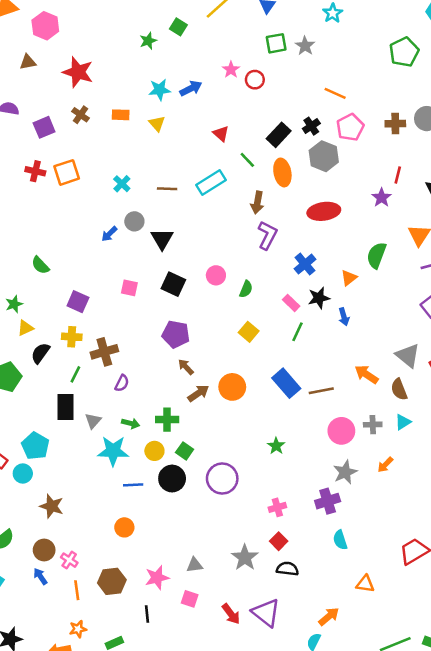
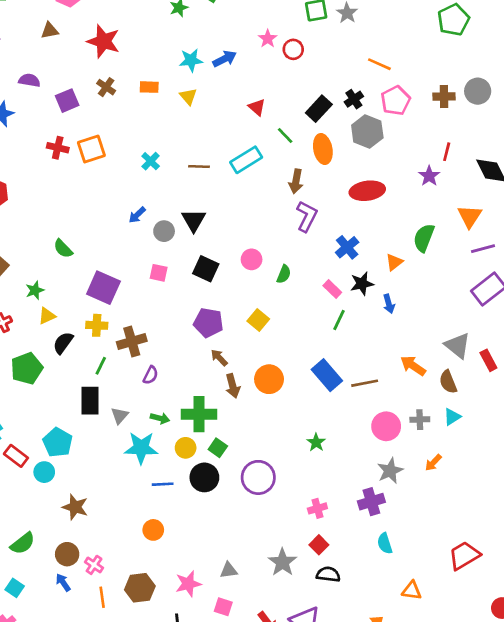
gray circle: (134, 221) -> (164, 231), moved
purple square: (78, 302) -> (103, 288), size x1.4
yellow square: (249, 332) -> (258, 320), moved
brown arrow: (198, 393) -> (233, 386), turned 110
green cross: (167, 420) -> (199, 414), size x1.4

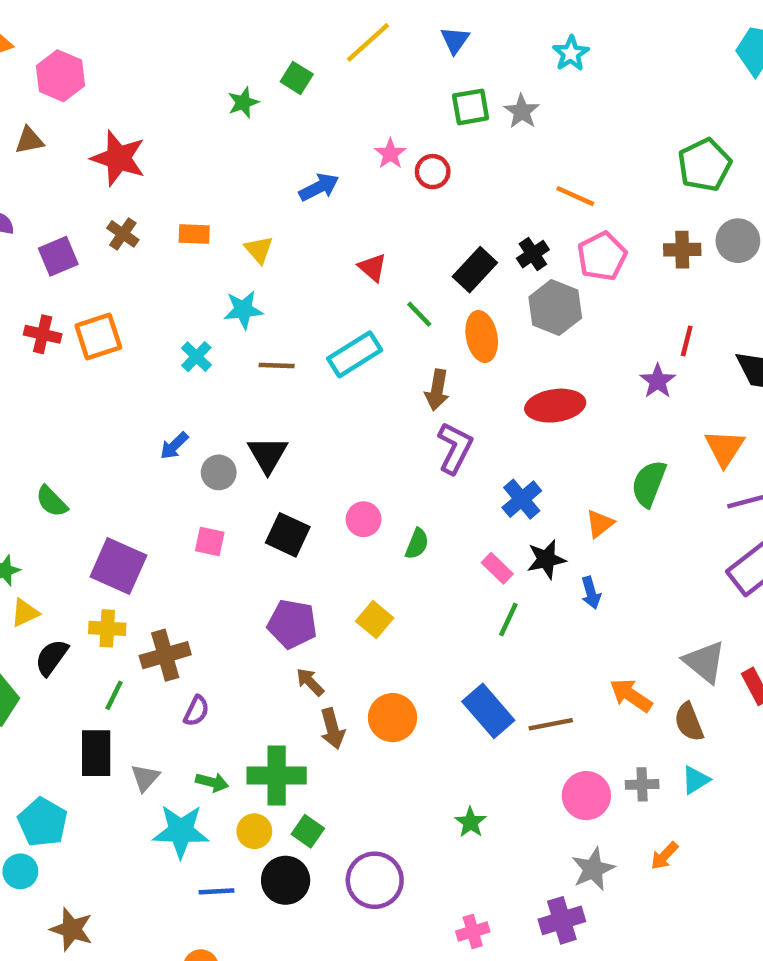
green pentagon: (453, 20) -> (704, 165), moved
cyan star: (191, 60) -> (243, 310), moved

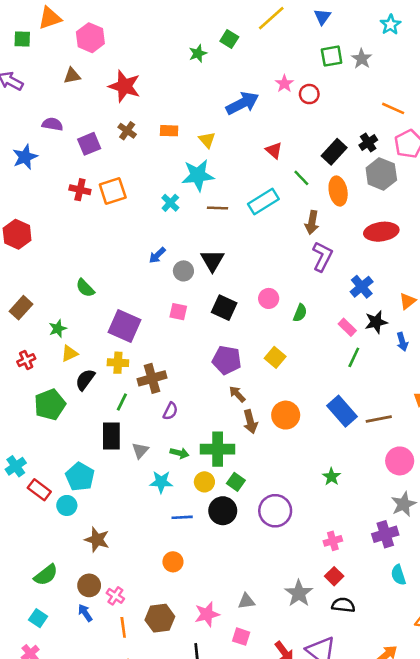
blue arrow: (319, 187) -> (242, 103), size x1.4
cyan star: (243, 310) -> (198, 175), size x1.4
cyan star: (181, 831) -> (161, 482), size x0.7

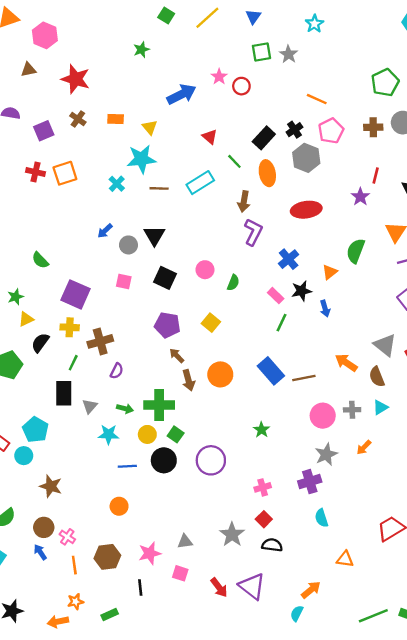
green square: (229, 39) -> (166, 15), moved

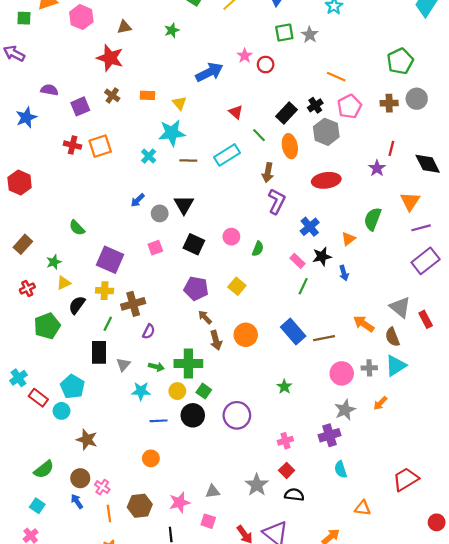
brown triangle: (28, 70) -> (124, 27), moved
pink square: (124, 281) -> (155, 248), turned -32
cyan triangle: (380, 407) -> (396, 366), size x1.5

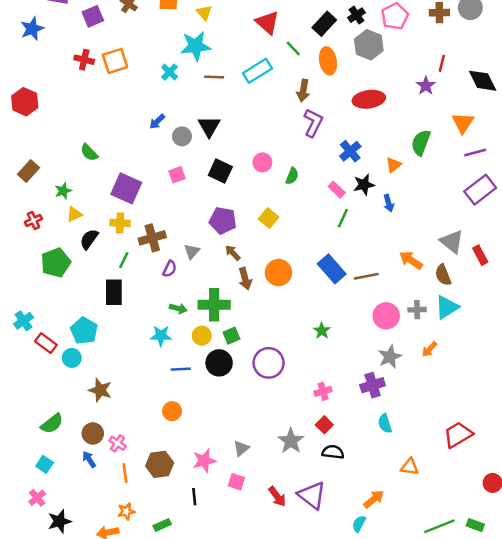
red triangle: (236, 112) -> (267, 23), size x1.5
gray triangle: (123, 365) -> (192, 251), moved
green square: (204, 391) -> (231, 336), turned 32
gray triangle: (213, 491) -> (241, 448), turned -32

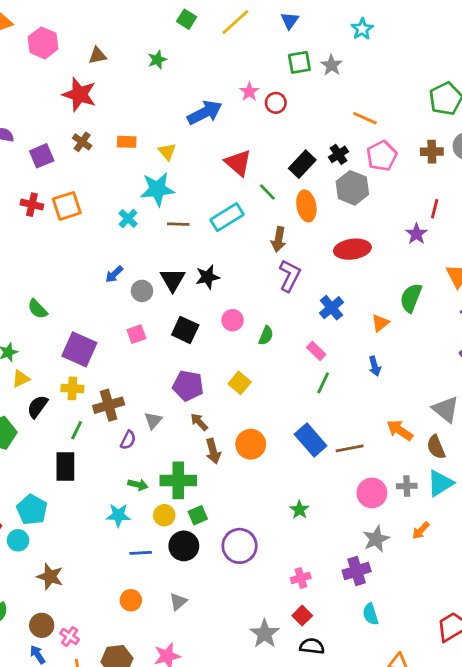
black star: (364, 185) -> (207, 277), moved
gray triangle: (241, 448) -> (178, 602), moved

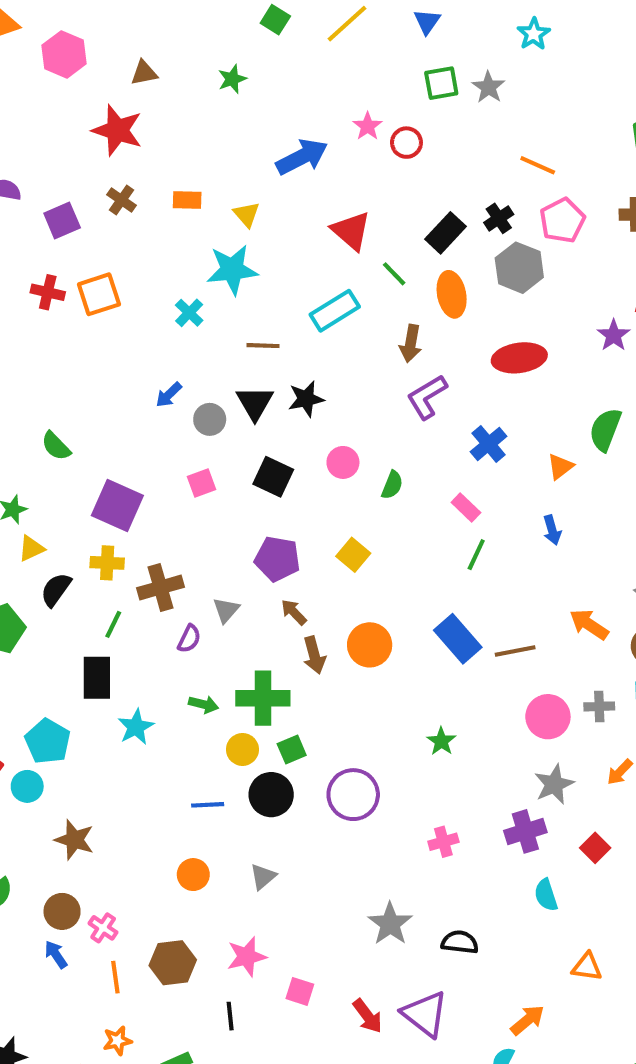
brown line: (178, 224) -> (263, 346), moved
purple L-shape: (290, 276) -> (427, 397), turned -148
cyan star: (118, 515) -> (136, 727), moved, turned -30
red square: (302, 616) -> (595, 848), moved

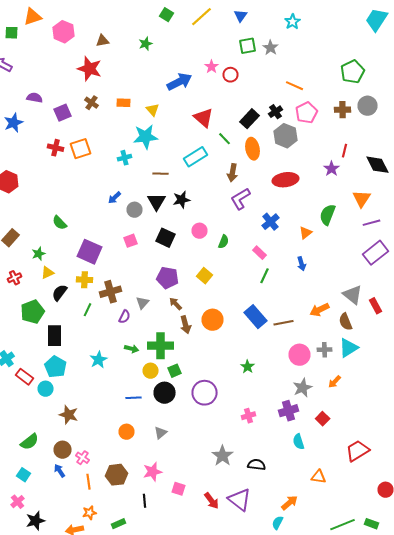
cyan cross: (189, 313) -> (124, 158), turned 32
orange arrow: (589, 624) -> (320, 310), turned -60
black rectangle: (97, 678) -> (54, 336), moved

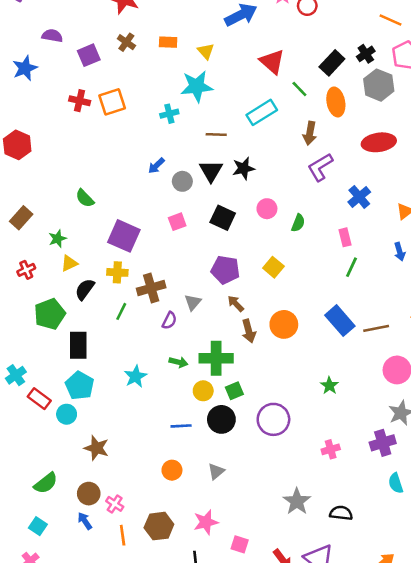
pink rectangle: (260, 253) -> (345, 237), turned 32

